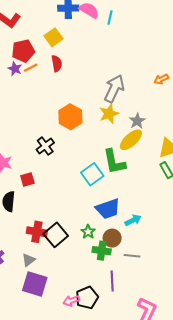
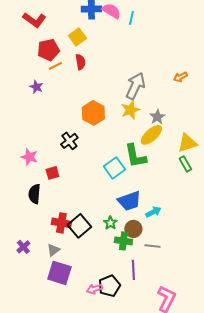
purple star: (15, 69) -> (36, 87), moved

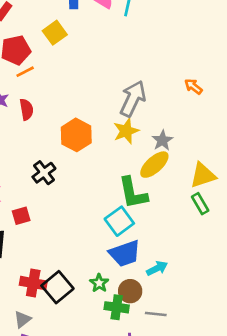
red semicircle: (80, 62) -> (26, 109), moved
orange arrow: (180, 77) -> (193, 87), turned 64
cyan square: (114, 168) -> (119, 221), moved

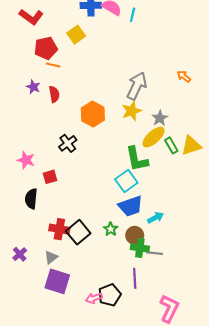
orange line: (25, 72) -> (53, 65), turned 40
green rectangle: (200, 204) -> (171, 145), moved
green cross: (117, 307) -> (140, 248), moved

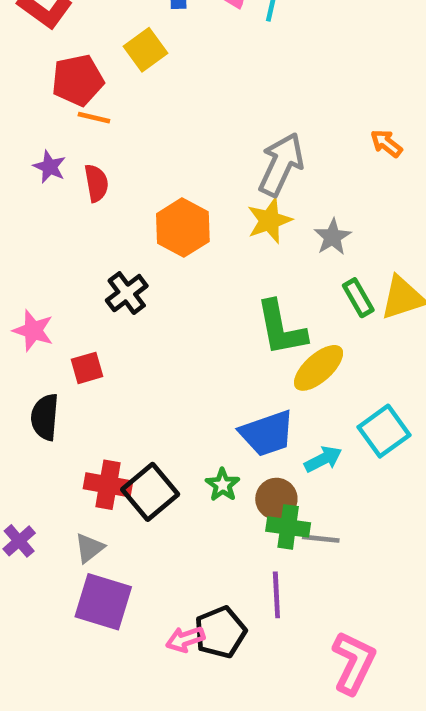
yellow ellipse: (154, 137) -> (319, 368), moved
cyan square: (126, 181) -> (384, 431), moved

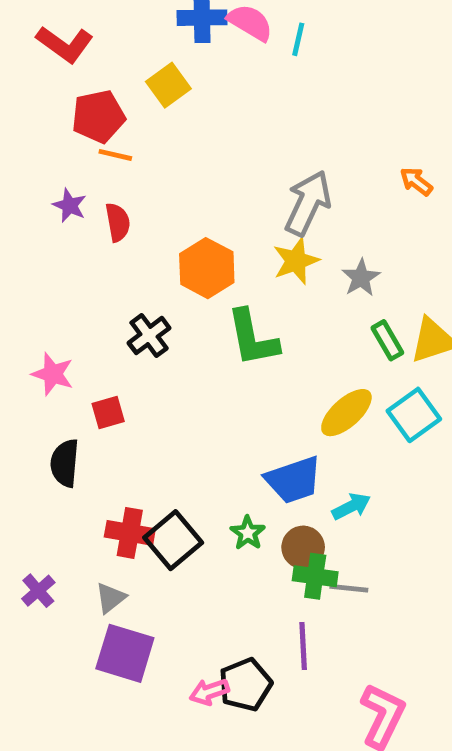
green L-shape: (281, 328) -> (253, 338), moved
cyan square: (384, 431) -> (414, 415), moved

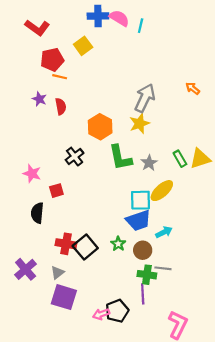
gray star: (361, 278) -> (149, 163), moved
cyan square: (414, 415) -> (141, 200), moved, turned 35
green cross: (315, 576) -> (147, 275), moved
purple cross: (38, 591) -> (26, 269), size x1.5

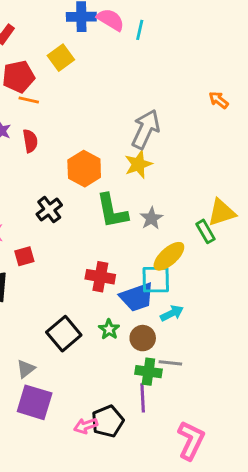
orange arrow: (193, 88) -> (219, 100), moved
green rectangle: (180, 159) -> (205, 231), moved
cyan square: (141, 200) -> (156, 280), moved
red cross: (66, 244) -> (100, 277), moved

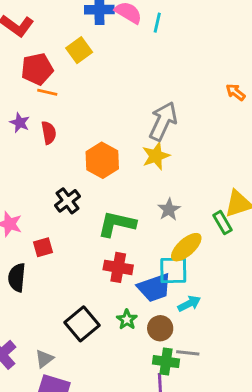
green L-shape: (112, 211) -> (117, 224), moved, turned 114

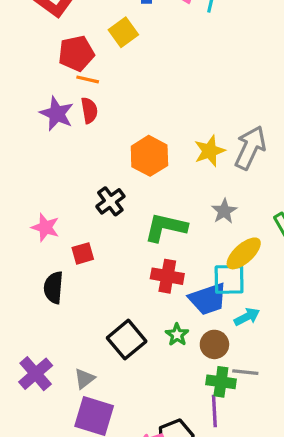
gray arrow: (163, 121) -> (250, 148), moved
purple star: (20, 123) -> (57, 114), size x1.5
red semicircle: (49, 133) -> (89, 110), moved

